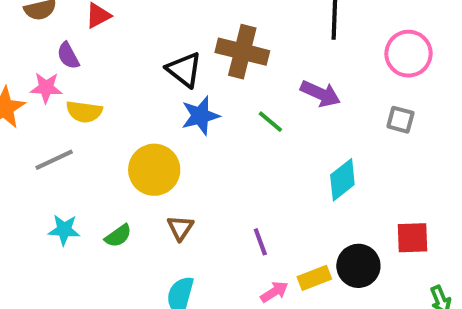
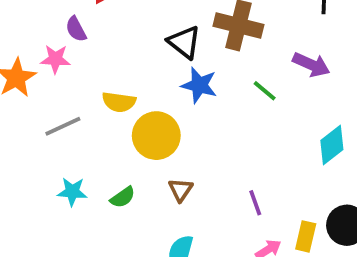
yellow semicircle: (84, 112) -> (119, 102), moved
blue star: (200, 116) -> (199, 85), turned 30
yellow rectangle: (314, 278) -> (306, 236), turned -56

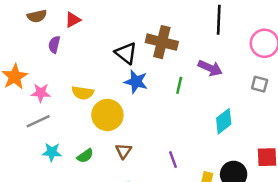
purple semicircle: (76, 29) -> (54, 45), turned 42
pink star: (55, 59) -> (41, 93), moved
green line: (265, 91) -> (179, 85), turned 63
gray line: (63, 126) -> (38, 121), moved

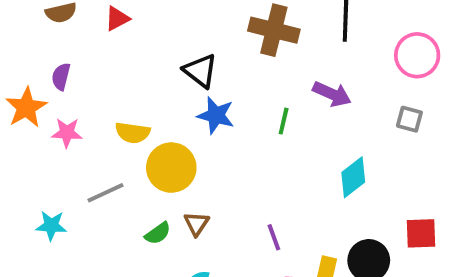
brown cross: (162, 42) -> (274, 30), moved
purple semicircle: (54, 45) -> (61, 77), moved
gray line: (38, 121) -> (106, 193), moved
cyan star: (52, 152) -> (51, 226), moved
green semicircle: (85, 156) -> (158, 233), moved

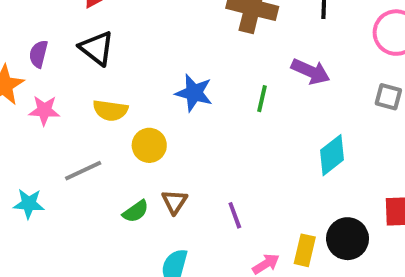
black triangle: (200, 71) -> (97, 48), moved
yellow circle: (171, 168) -> (149, 145), size x0.7
purple line: (274, 237) -> (235, 215), moved

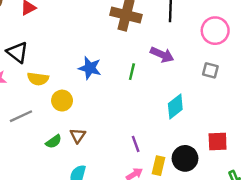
black triangle: (97, 48) -> (17, 52), moved
purple line: (235, 215) -> (136, 144), moved

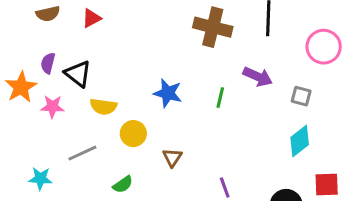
gray square: (210, 70) -> (301, 96), moved
cyan diamond: (175, 107) -> (300, 141), moved
brown triangle: (78, 135) -> (172, 158), moved

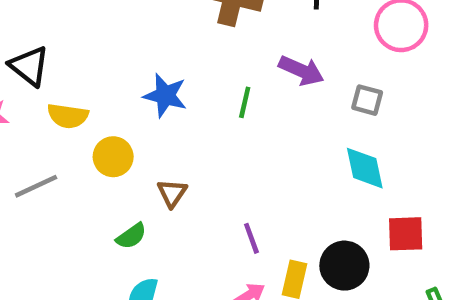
cyan diamond: (300, 141) -> (365, 168), turned -64
green semicircle: (123, 184) -> (131, 236), moved

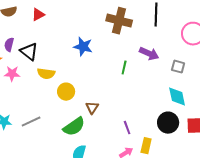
blue star: (165, 96) -> (83, 47), moved
gray line: (36, 186) -> (31, 122), moved
green semicircle: (131, 236) -> (74, 127), size x1.6
black circle: (344, 266) -> (168, 123), moved

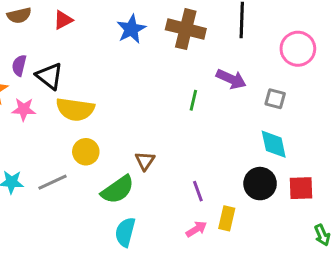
blue star: (83, 47) -> (131, 29), moved, turned 30
yellow semicircle: (46, 74) -> (75, 109), size x1.4
yellow circle: (66, 92) -> (86, 152), moved

